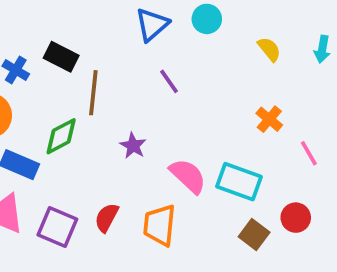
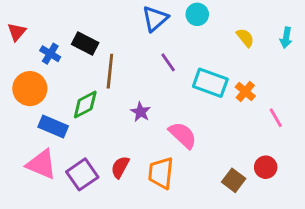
cyan rectangle: (239, 182) -> (210, 83), moved
purple square: (57, 227) -> (82, 174), turned 32

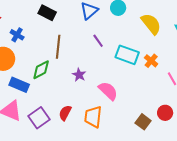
yellow semicircle: (245, 38) -> (151, 24), size x1.6
black rectangle: (85, 43) -> (47, 13), moved

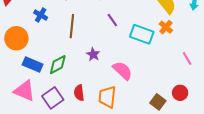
blue cross: (17, 35) -> (41, 15), moved
orange cross: (151, 61) -> (166, 27), moved
green diamond: (41, 70) -> (58, 65), moved
red semicircle: (65, 113) -> (79, 93), turned -35

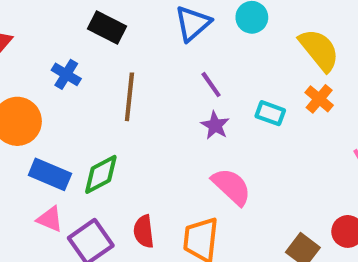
cyan rectangle: (142, 34) -> (270, 113), size x0.6
purple star: (93, 54) -> (215, 125), moved
pink triangle: (24, 91) -> (50, 219), moved, size x0.6

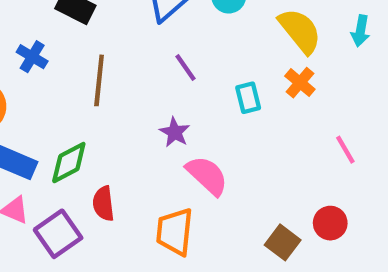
cyan rectangle: (270, 113) -> (248, 98), turned 56
purple star: (215, 125) -> (175, 132), moved
red semicircle: (144, 231) -> (103, 204), moved

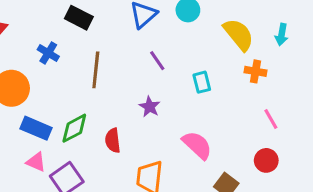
orange cross: (300, 83) -> (255, 71), moved, turned -30
pink semicircle: (207, 176) -> (197, 145), moved
red semicircle: (103, 204) -> (113, 140), moved
red circle: (330, 223) -> (266, 160), moved

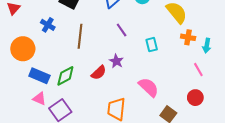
cyan arrow: (282, 35) -> (207, 46), moved
red semicircle: (113, 140) -> (99, 73), moved, turned -126

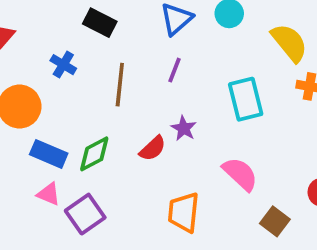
purple line: (122, 30) -> (175, 70), moved, turned 56
cyan rectangle: (152, 45) -> (246, 99), size x1.6

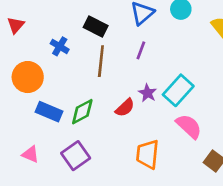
black rectangle: (100, 23) -> (96, 26), moved
cyan rectangle: (246, 99) -> (178, 90), moved, turned 56
pink triangle: (49, 194) -> (30, 154), moved

